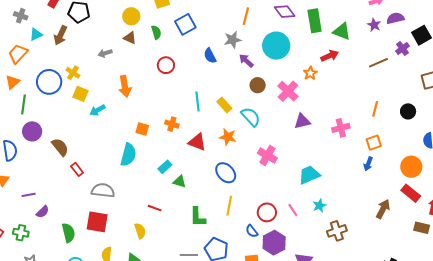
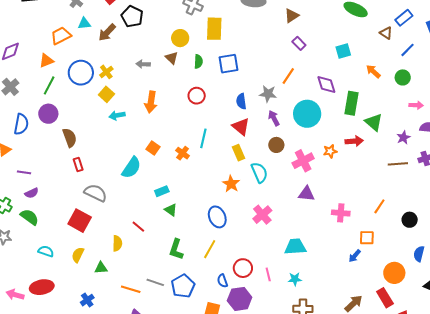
purple star: (374, 25) -> (403, 137), moved
cyan line: (197, 101) -> (203, 138), moved
red triangle: (197, 142) -> (241, 127), moved
green semicircle: (69, 233) -> (29, 217), moved, turned -60

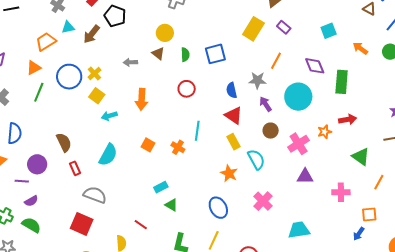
yellow rectangle: (214, 29) -> (253, 29), moved, turned 35
purple circle: (48, 114) -> (37, 164), moved
green triangle: (374, 122) -> (361, 157), moved
cyan semicircle: (131, 168) -> (108, 155), moved

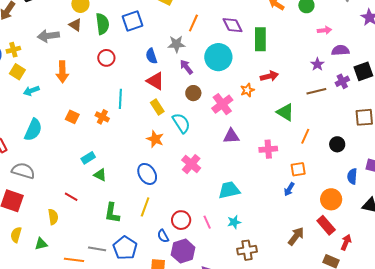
green semicircle: (185, 55) -> (102, 24), size x1.5
gray arrow: (130, 62) -> (48, 36), size x1.5
yellow cross: (94, 74) -> (13, 50), turned 32

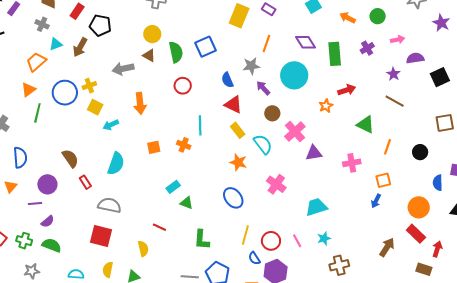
purple cross: (342, 81) -> (367, 48), moved
brown line: (316, 91) -> (395, 101), turned 48
pink cross: (222, 104) -> (295, 131), moved
orange square: (72, 117) -> (154, 147), turned -32
yellow line: (145, 207) -> (245, 235), moved

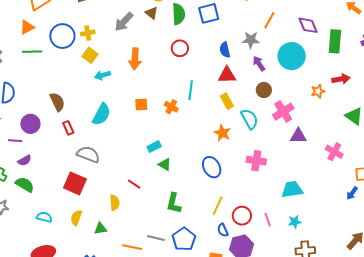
gray arrow: (123, 69) -> (124, 22), turned -45
red triangle: (233, 105) -> (227, 75), turned -36
green line: (37, 113) -> (32, 52), turned 66
pink cross: (352, 163) -> (334, 152), turned 30
pink cross: (276, 184) -> (256, 161), turned -36

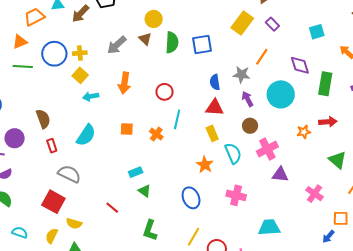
red circle: (180, 48) -> (164, 92), moved
yellow semicircle: (115, 203) -> (74, 223), moved, turned 105

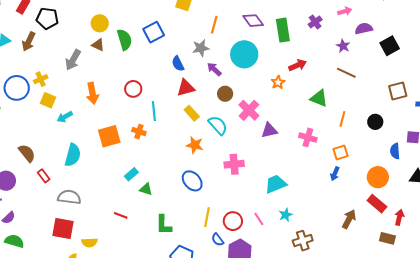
orange square: (127, 129) -> (109, 136), size x1.6

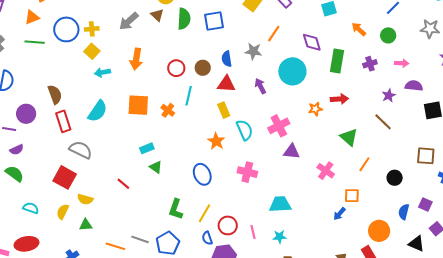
purple arrow: (214, 69) -> (260, 86), moved
brown circle: (225, 94) -> (203, 68), moved
red rectangle: (44, 176) -> (63, 121), size x1.5
green L-shape: (164, 225) -> (176, 209), moved

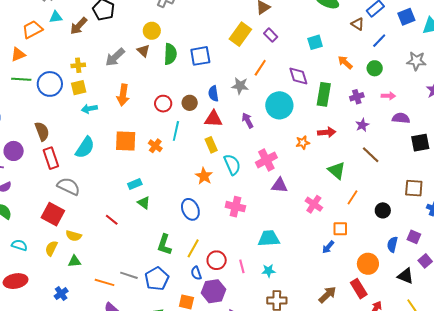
blue circle: (66, 29) -> (50, 84), moved
yellow square: (92, 51) -> (79, 88), turned 35
purple star: (389, 95) -> (362, 125), moved

